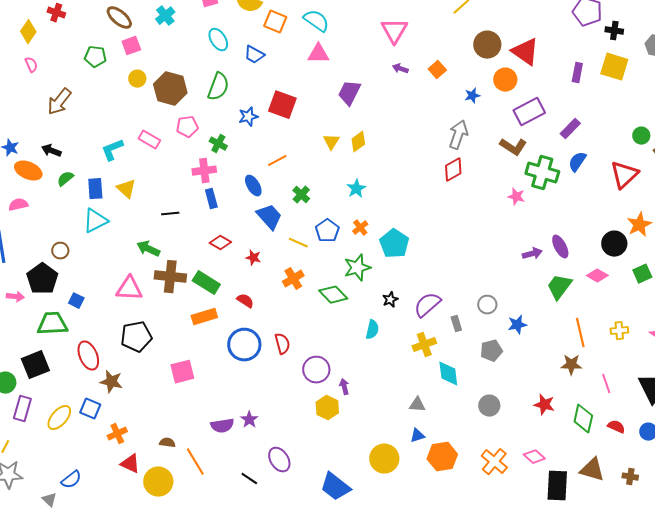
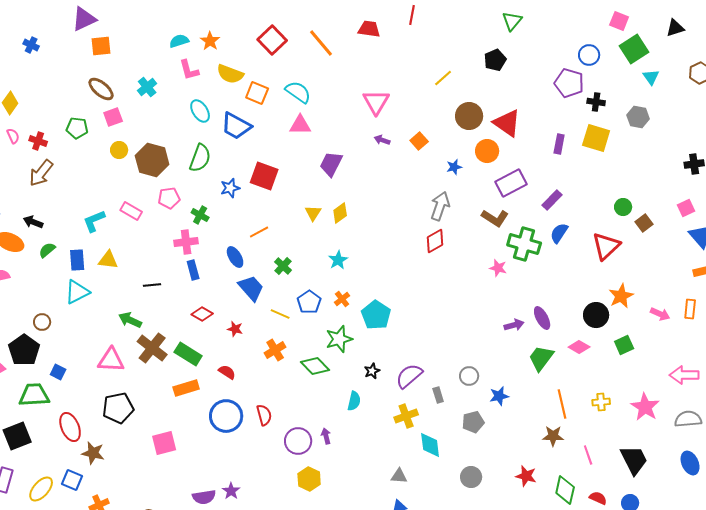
red cross: (56, 13) -> (38, 141), moved
blue trapezoid: (254, 55) -> (236, 126), size x1.5
yellow triangle: (126, 189) -> (108, 260), turned -35
brown cross: (170, 277) -> (152, 348), turned 32
purple arrow: (344, 387) -> (326, 436), moved

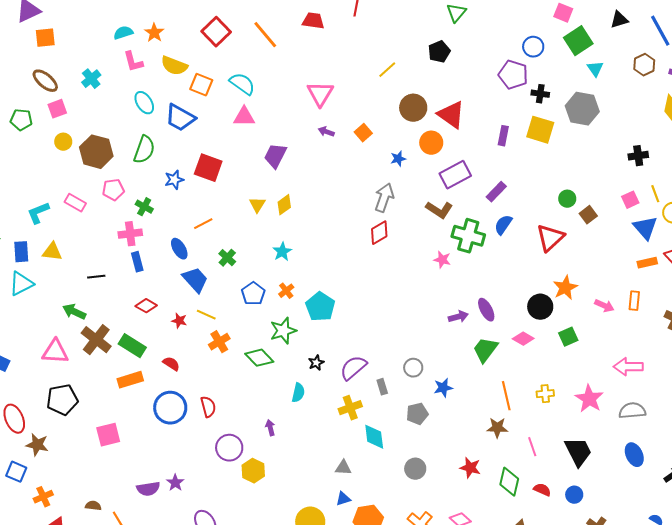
gray hexagon: (638, 117) -> (582, 109), size x1.5
yellow line: (280, 314) -> (206, 315), moved
purple circle: (298, 441) -> (229, 448), moved

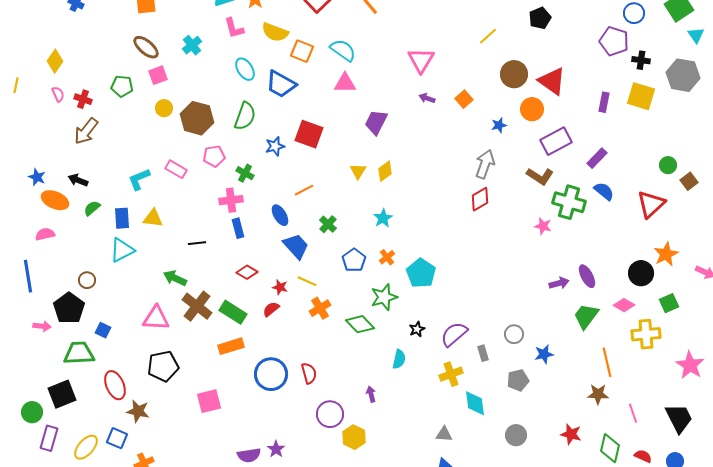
blue semicircle: (503, 225) -> (604, 191), turned 95
red semicircle: (171, 364) -> (271, 309), moved, turned -72
yellow cross: (545, 394) -> (646, 334), moved, size x1.6

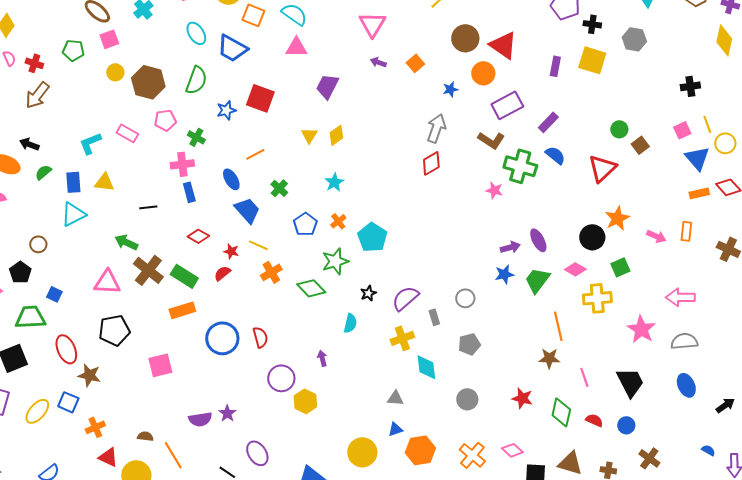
gray hexagon: (683, 75) -> (634, 39), size x0.7
black pentagon: (69, 308) -> (20, 272), size x0.7
blue star: (544, 354) -> (504, 274), moved

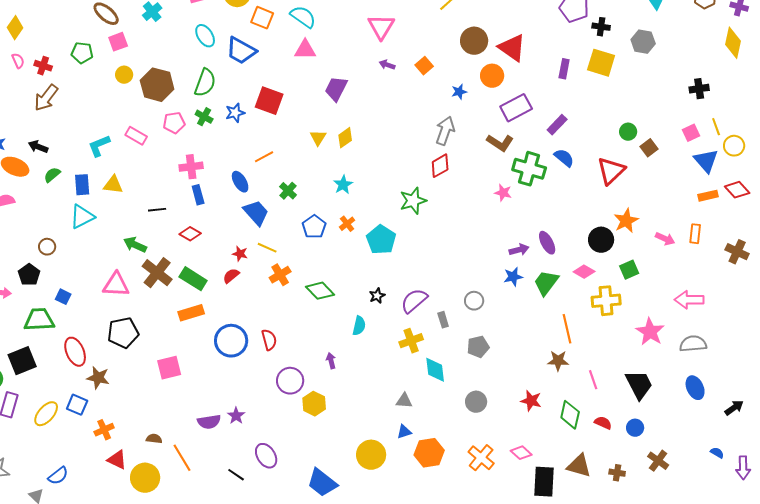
green cross: (196, 137) -> (204, 117), moved
red diamond: (198, 236) -> (190, 234), moved
green star: (335, 261) -> (413, 201), moved

